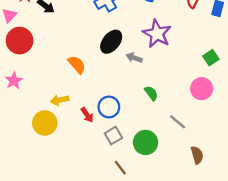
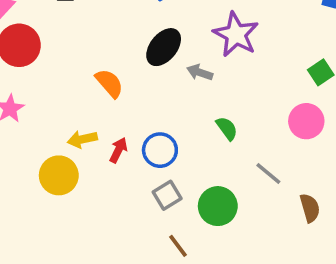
red arrow: (87, 115) -> (118, 150), moved, turned -119
brown semicircle: (197, 155) -> (310, 208), moved

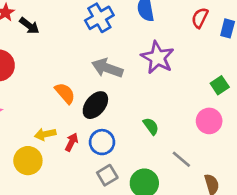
black ellipse: (164, 47) -> (95, 105), moved
gray arrow: (200, 72) -> (107, 68), moved, size x1.6

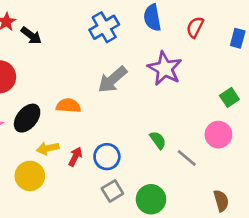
red semicircle: (200, 18) -> (195, 27), moved
gray arrow: (107, 68) -> (112, 80), turned -60
orange semicircle: (65, 93) -> (68, 106), turned -45
black ellipse: (95, 105) -> (27, 118), moved
gray line: (181, 159) -> (187, 158), moved

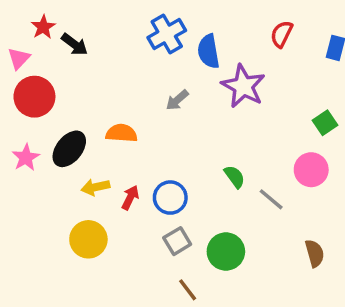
blue semicircle: (152, 18) -> (208, 51), moved
gray arrow: (112, 80) -> (177, 100), size x0.6
yellow circle: (30, 176) -> (88, 239), moved

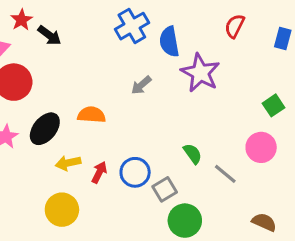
gray square: (177, 241) -> (165, 189), moved
brown semicircle: (315, 253) -> (264, 222), turned -50

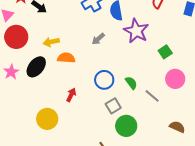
green square: (274, 105) -> (165, 52), moved
yellow arrow: (68, 163) -> (51, 42), moved
blue circle: (135, 172) -> (104, 80), moved

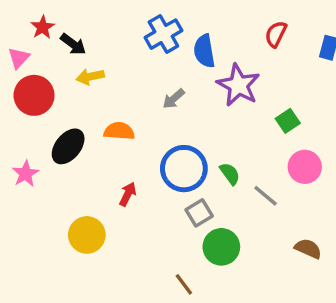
yellow arrow: (51, 42) -> (90, 77), moved
pink star: (11, 72) -> (26, 174), moved
blue circle: (104, 80) -> (184, 169), size x1.4

